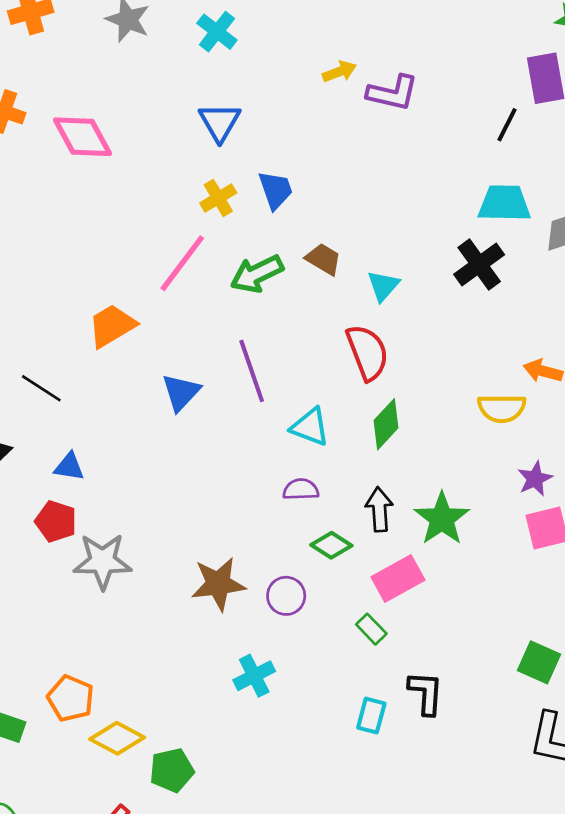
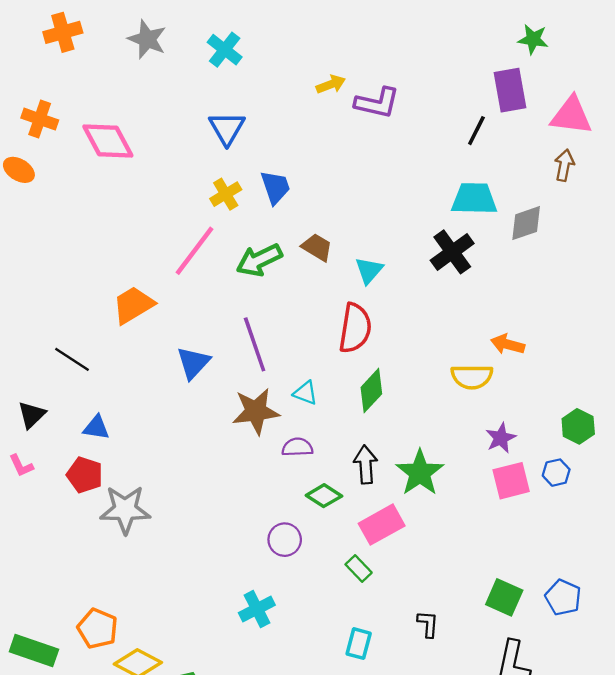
red semicircle: (367, 352) -> (355, 328), turned 30
cyan triangle: (310, 427) -> (305, 393), size x0.7
brown star: (218, 584) -> (256, 411), moved
black L-shape: (426, 693) -> (428, 624), moved, size x0.7

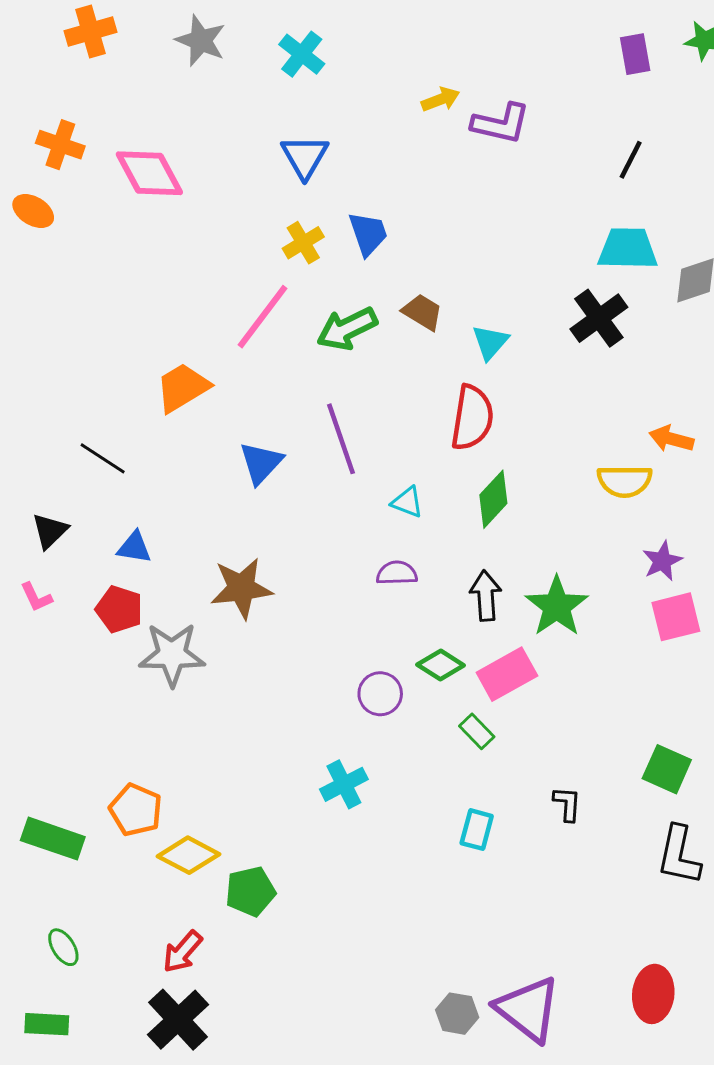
purple rectangle: (510, 90) -> (635, 54), moved, size x0.7
brown star: (256, 411) -> (241, 588), moved
green diamond: (324, 496) -> (441, 665), moved

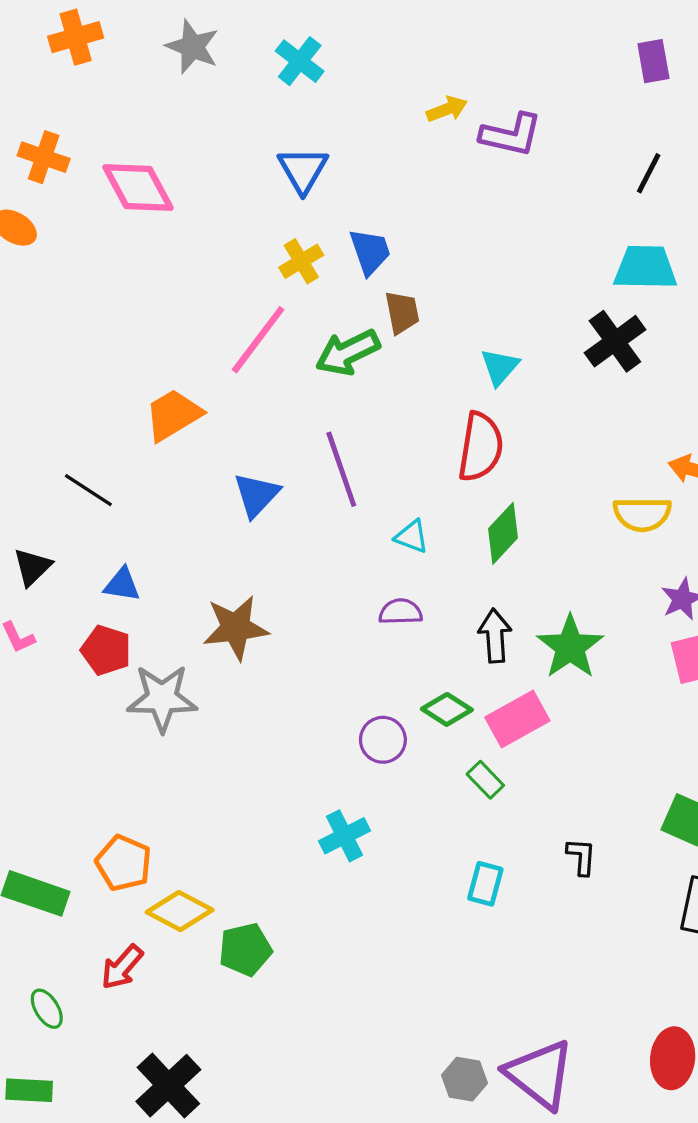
brown trapezoid: (422, 312) -> (402, 312), moved, turned 48
red arrow: (183, 952) -> (122, 967), moved

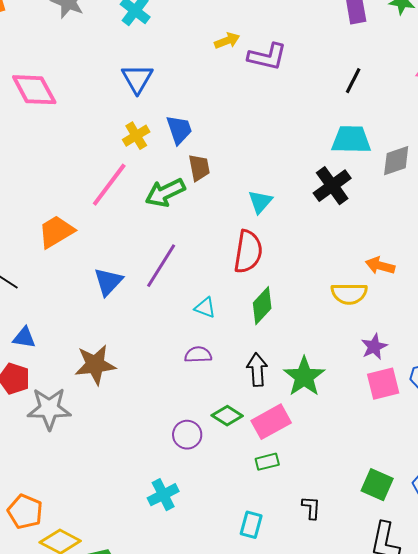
purple line: (341, 469) -> (161, 266), turned 51
green rectangle: (485, 780) -> (267, 462), moved, turned -60

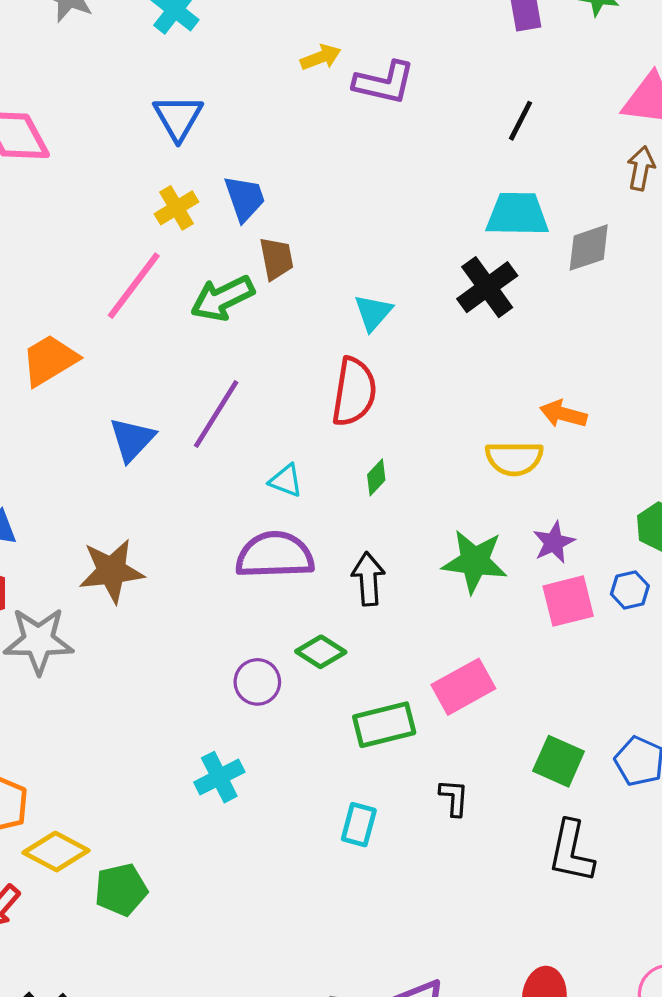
green diamond: (262, 306) -> (376, 477), size x0.6
purple semicircle: (198, 355) -> (275, 555), size x1.8
green star: (304, 377) -> (475, 561), moved, turned -30
pink rectangle: (271, 422) -> (463, 687), moved
green rectangle: (267, 462) -> (384, 725), size x1.6

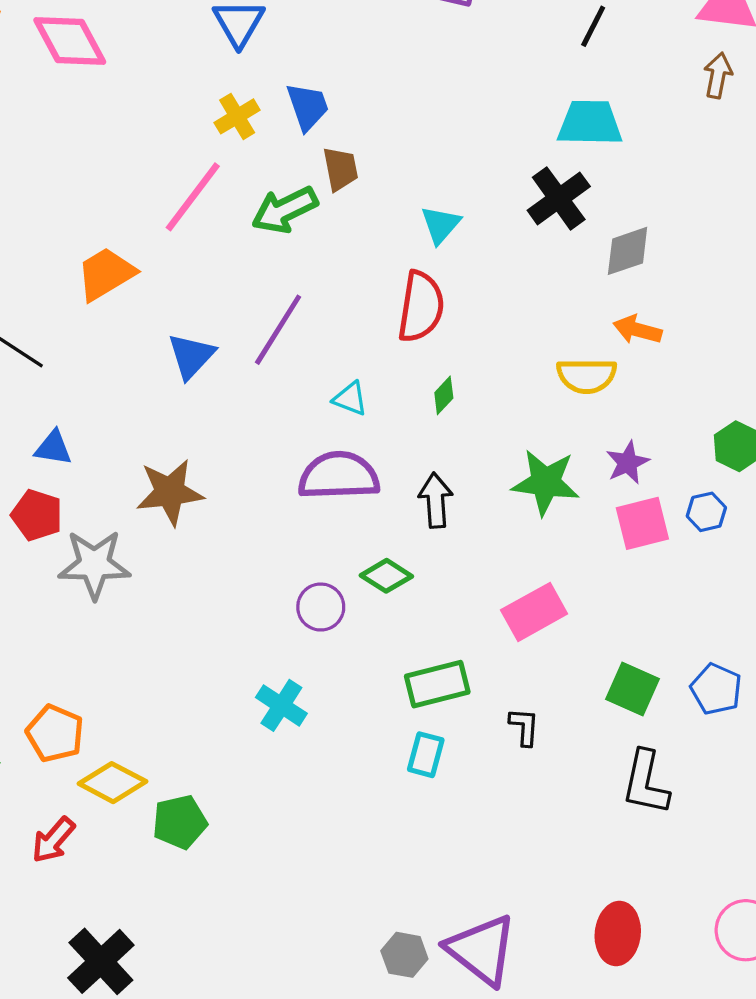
gray diamond: (589, 248) -> (628, 251), moved
green rectangle: (384, 725) -> (437, 684), moved
cyan cross: (219, 777) -> (281, 705), turned -30

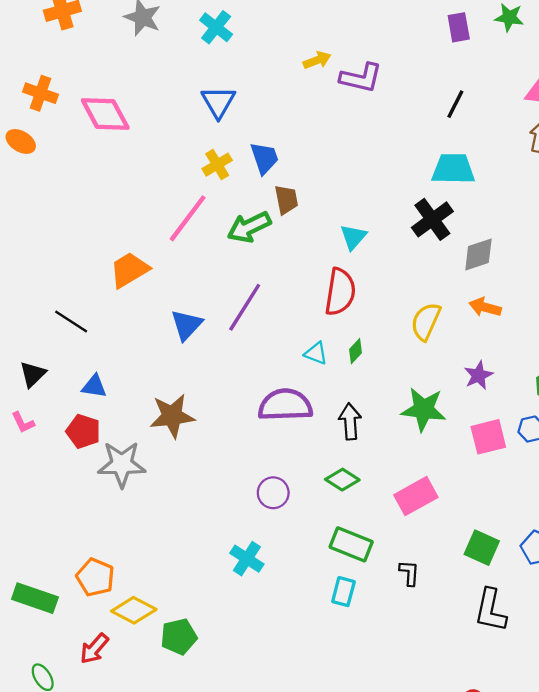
yellow semicircle: (587, 376) -> (426, 321), moved, turned 114
cyan triangle: (350, 399) -> (316, 353), moved
purple star: (628, 463) -> (478, 375), moved
green diamond: (386, 576) -> (342, 480), moved
green rectangle: (437, 684) -> (351, 544), turned 36

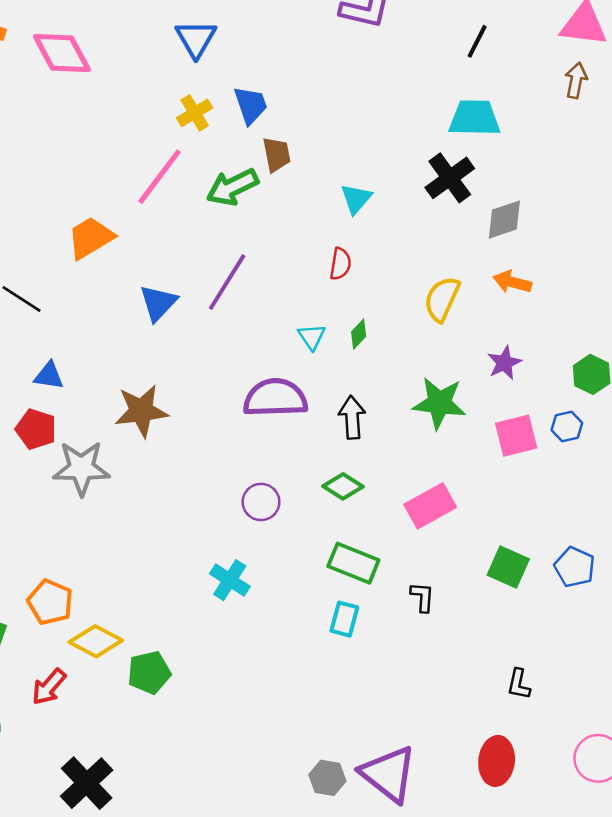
red semicircle: (340, 292) -> (340, 264), size x0.6
cyan triangle: (316, 353) -> (312, 337), turned 35
black L-shape: (491, 610) -> (519, 684), moved, size x0.6

